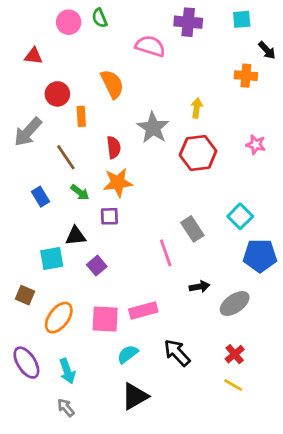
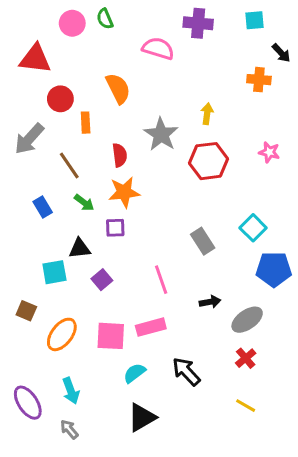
red triangle: (33, 56) -> (35, 59), size x1.6
pink line: (166, 253) -> (161, 280), moved
red cross: (235, 354) -> (246, 358), moved
purple ellipse: (26, 363) -> (28, 403), moved

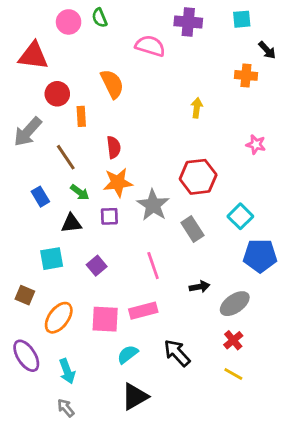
gray star: (161, 134) -> (153, 205), moved
red hexagon: (209, 161) -> (198, 177), moved
black triangle: (80, 249) -> (71, 223), moved
purple ellipse: (28, 403) -> (26, 356), moved
yellow line: (246, 406) -> (233, 374), moved

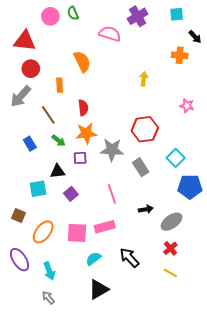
purple cross: (188, 22) -> (138, 16), turned -36
red circle: (57, 94) -> (31, 69), moved
gray star: (153, 205) -> (112, 150), turned -30
black triangle: (71, 223) -> (57, 171), moved

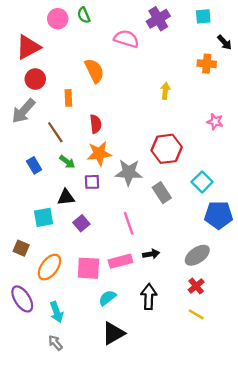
red triangle: (25, 41) -> (28, 47), turned -35
black arrow: (146, 209) -> (151, 254), moved
black arrow: (129, 258) -> (149, 297), turned 45

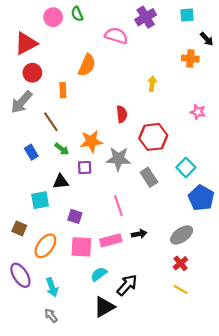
orange semicircle: (94, 71) -> (87, 65), turned 50
red semicircle: (96, 124) -> (122, 114), moved
blue pentagon: (219, 215) -> (201, 198), turned 30
purple square: (81, 223) -> (75, 216), moved, turned -32
black arrow: (149, 297) -> (127, 285), moved, turned 40

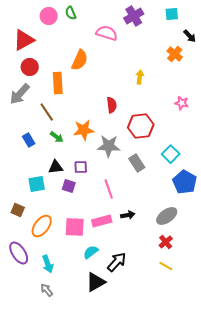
orange cross: (190, 59) -> (175, 54), turned 35
orange rectangle: (63, 90) -> (58, 83), size x1.5
purple square: (85, 167) -> (81, 167), moved
purple square: (75, 216) -> (69, 186), moved

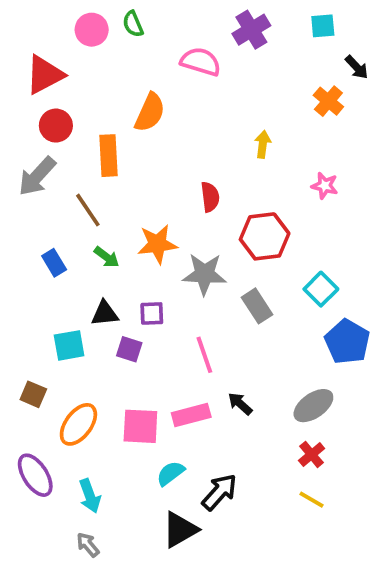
pink star: (182, 103) -> (325, 186), moved
black arrow: (128, 215) -> (240, 404), turned -128

